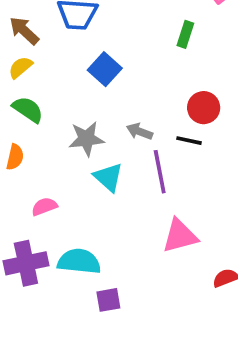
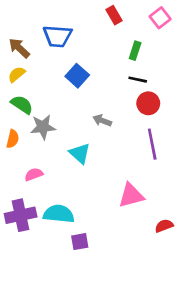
gray star: (86, 139) -> (43, 127), moved
black line: (189, 141) -> (138, 80), moved
purple line: (160, 172) -> (152, 144), moved

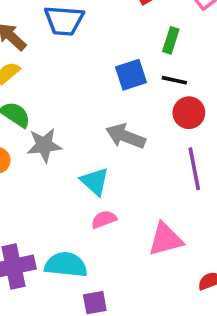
blue square: (77, 76) -> (131, 75), moved, turned 30
gray arrow: (102, 120) -> (126, 136), size x1.5
pink semicircle: (34, 174) -> (104, 219), moved

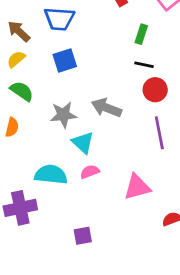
blue square: (131, 75) -> (65, 61), moved
gray star: (44, 145) -> (63, 115), moved
cyan semicircle: (66, 265) -> (51, 175), moved

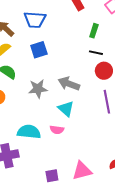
cyan triangle: (83, 143) -> (66, 109), moved
pink semicircle: (90, 172) -> (57, 130), turned -152
pink triangle: (137, 187) -> (82, 171), moved

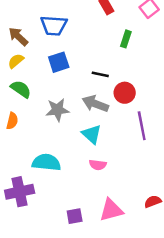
black line: (96, 53) -> (100, 74), moved
red circle: (104, 71) -> (125, 93), moved
pink semicircle: (57, 130) -> (98, 165), moved

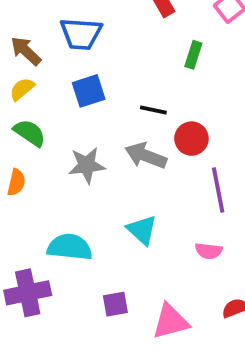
cyan triangle: (92, 134) -> (142, 230), moved
pink semicircle: (98, 165) -> (209, 251), moved
purple square: (75, 216) -> (115, 304), moved

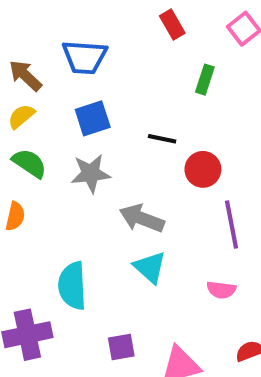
gray arrow: (146, 156) -> (142, 218), moved
gray star: (87, 165) -> (91, 173), moved
cyan semicircle: (70, 247) -> (72, 286), turned -99

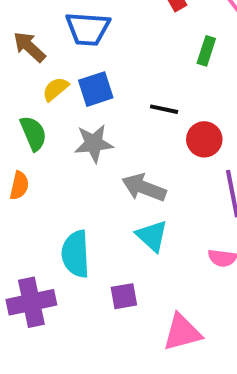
yellow semicircle: (21, 116) -> (55, 89), moved
green semicircle: (29, 163) -> (33, 133), turned 33
purple square: (121, 347) -> (124, 296), moved

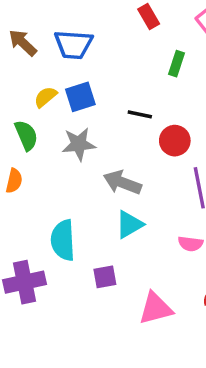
brown arrow: (29, 47) -> (23, 43), moved
cyan triangle: (152, 236) -> (129, 224), turned 48

